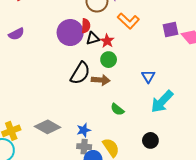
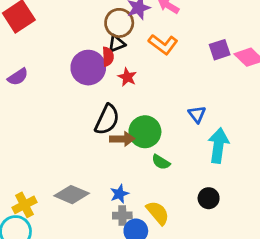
black triangle: (93, 38) -> (117, 44), moved
red star: (107, 41) -> (127, 77), moved
green circle: (109, 60) -> (145, 132), moved, size x1.5
brown arrow: (101, 80) -> (122, 139), moved
cyan arrow: (162, 102) -> (218, 146), turned 150

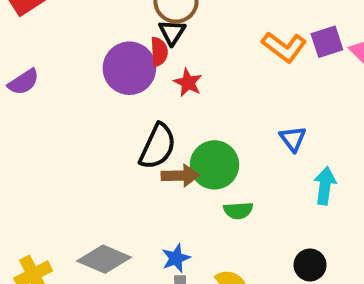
black triangle: (117, 44) -> (172, 32), turned -36
orange L-shape: (163, 44) -> (284, 47), moved
cyan arrow: (218, 146) -> (325, 186), size x0.7
green semicircle: (161, 162) -> (238, 210), turned -36

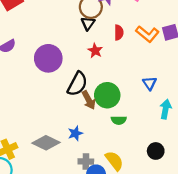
red semicircle: (159, 52) -> (119, 32), moved
purple circle: (129, 68) -> (48, 58), moved
brown arrow: (180, 176) -> (89, 100), turned 60
blue star: (176, 258) -> (75, 133), moved

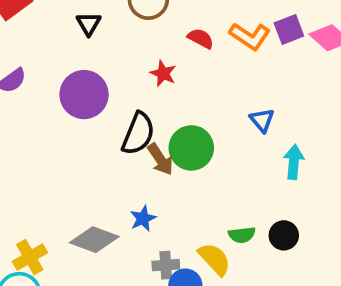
black triangle: (88, 23) -> (89, 24), moved
red semicircle: (119, 32) -> (201, 38), turned -56
green semicircle: (119, 120) -> (242, 235), moved

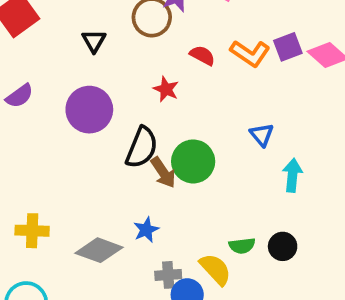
yellow cross: (30, 257) -> (32, 231), moved, turned 32

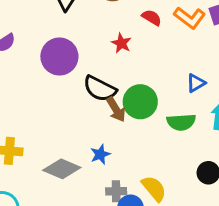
blue triangle: (262, 135) -> (196, 83), turned 36
black semicircle: (142, 147) -> (100, 89), turned 92
green semicircle: (242, 246) -> (181, 122), moved, size x1.4

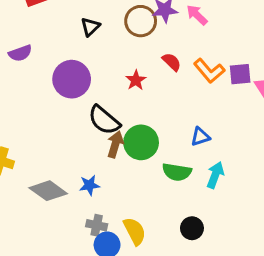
brown arrow: (116, 109) -> (115, 144), turned -145

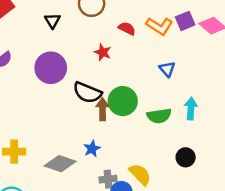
blue triangle: (200, 137) -> (167, 69), moved, turned -35

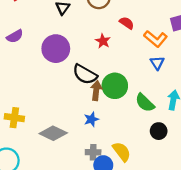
orange L-shape: (159, 26) -> (156, 39), moved
green semicircle: (159, 116) -> (145, 103), turned 45
blue star: (92, 149) -> (91, 119), moved
black circle: (186, 157) -> (159, 131), moved

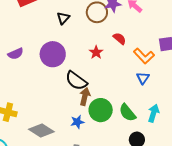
purple semicircle: (15, 36) -> (16, 54), moved
green circle: (115, 86) -> (101, 110), moved

